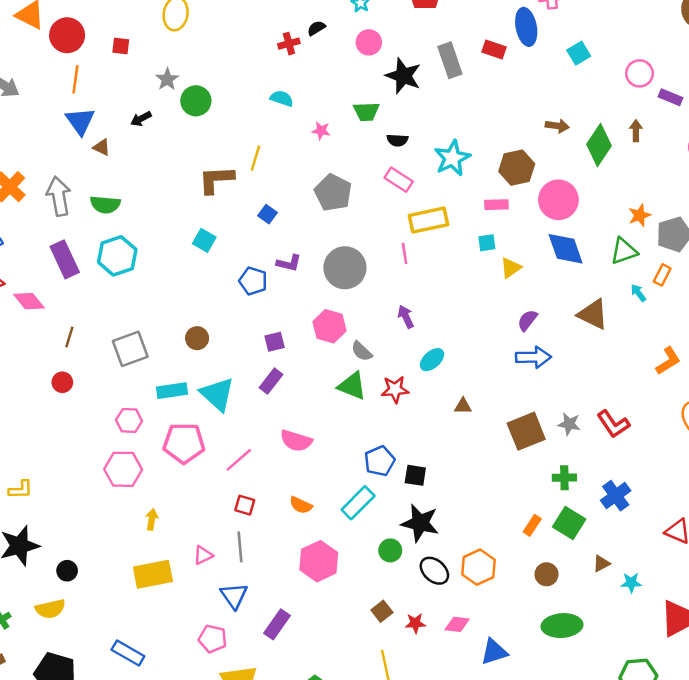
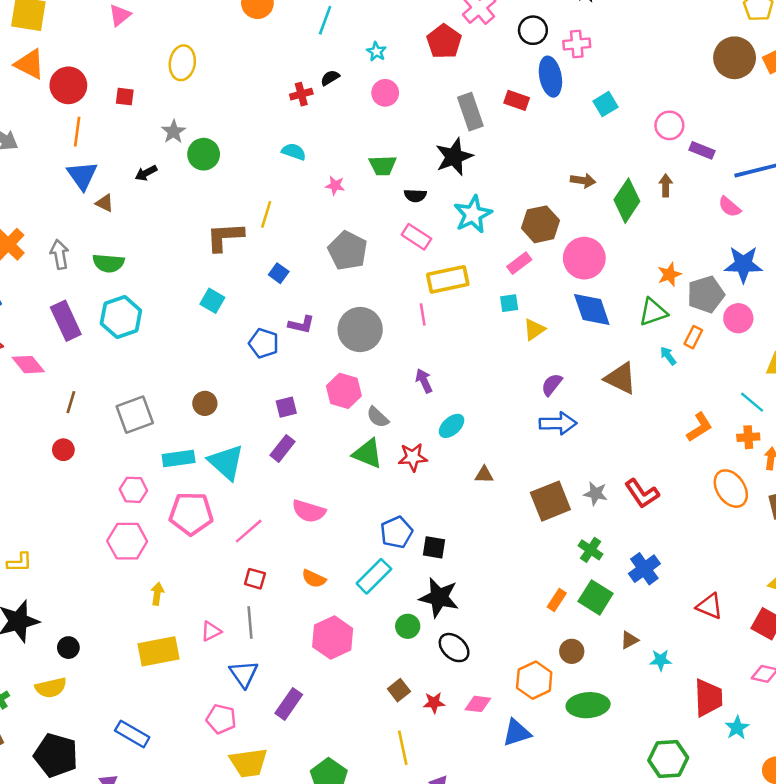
black star: (403, 76) -> (454, 157), moved, turned 30
gray arrow: (59, 196) -> (60, 254), size x0.7
pink rectangle: (496, 205) -> (519, 263), turned -35
green cross: (564, 478) -> (591, 550), turned 35
orange hexagon: (479, 567) -> (534, 680), moved

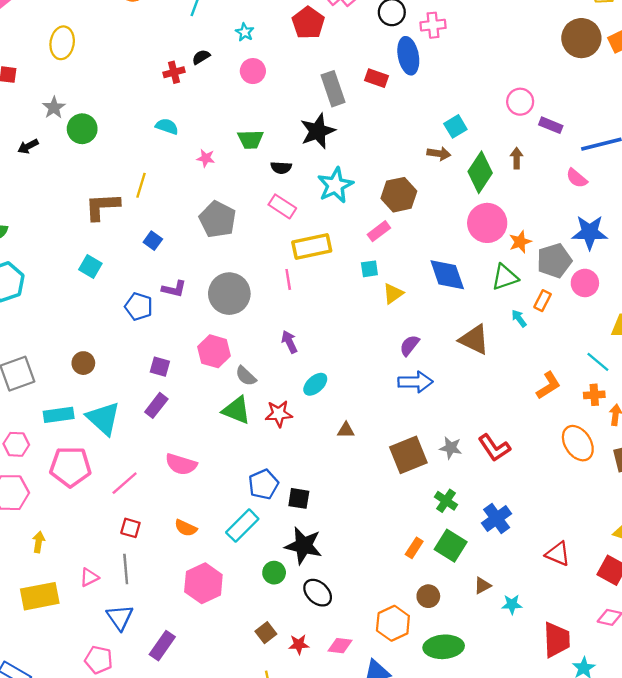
cyan square: (606, 104) -> (455, 126), moved
pink circle: (584, 258) -> (487, 223), moved
purple square: (286, 407) -> (160, 367), turned 30

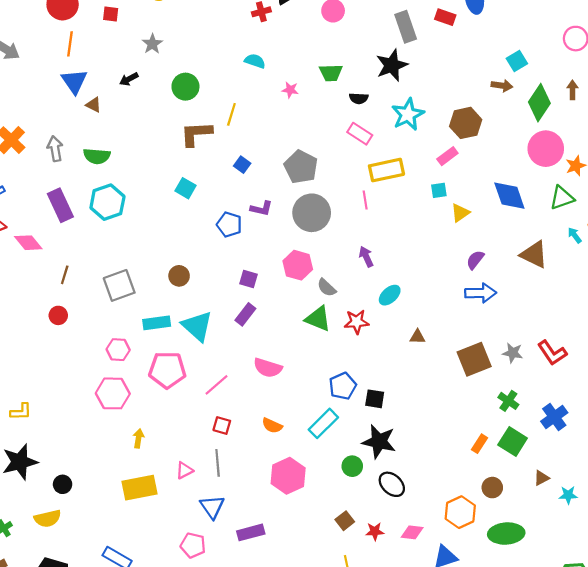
green circle: (82, 129) -> (185, 87), moved
gray pentagon: (218, 219) -> (301, 167), moved
purple rectangle: (162, 646) -> (251, 532), turned 40

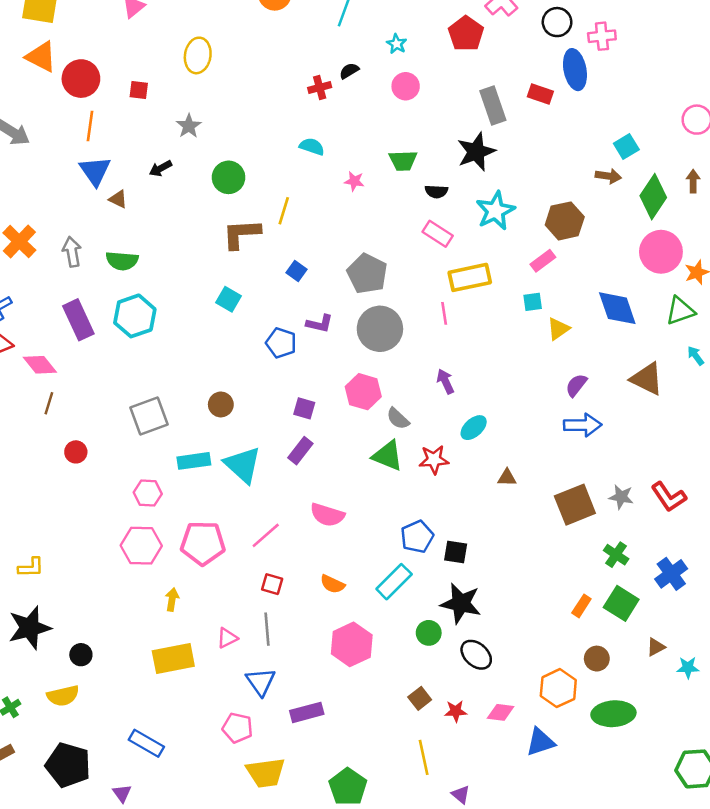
brown line: (65, 275) -> (49, 403), moved
pink pentagon: (167, 370) -> (203, 543), moved

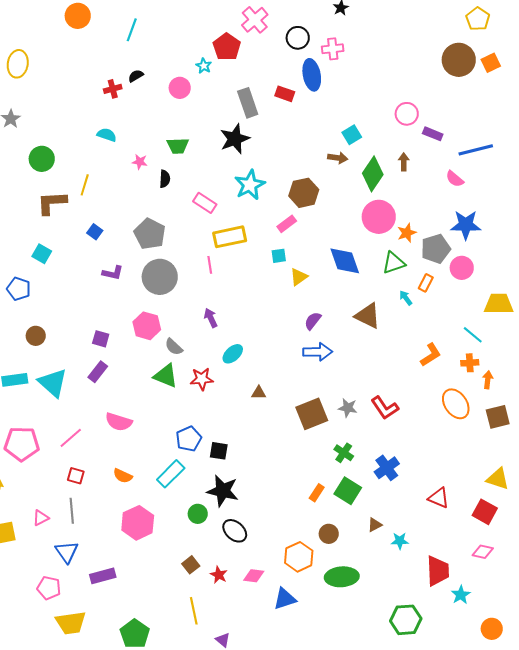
cyan star: (397, 44) -> (204, 66), moved
black semicircle: (436, 191) -> (165, 179), moved, turned -90
blue pentagon: (281, 343) -> (19, 289), moved
red star: (456, 711) -> (219, 575), turned 30

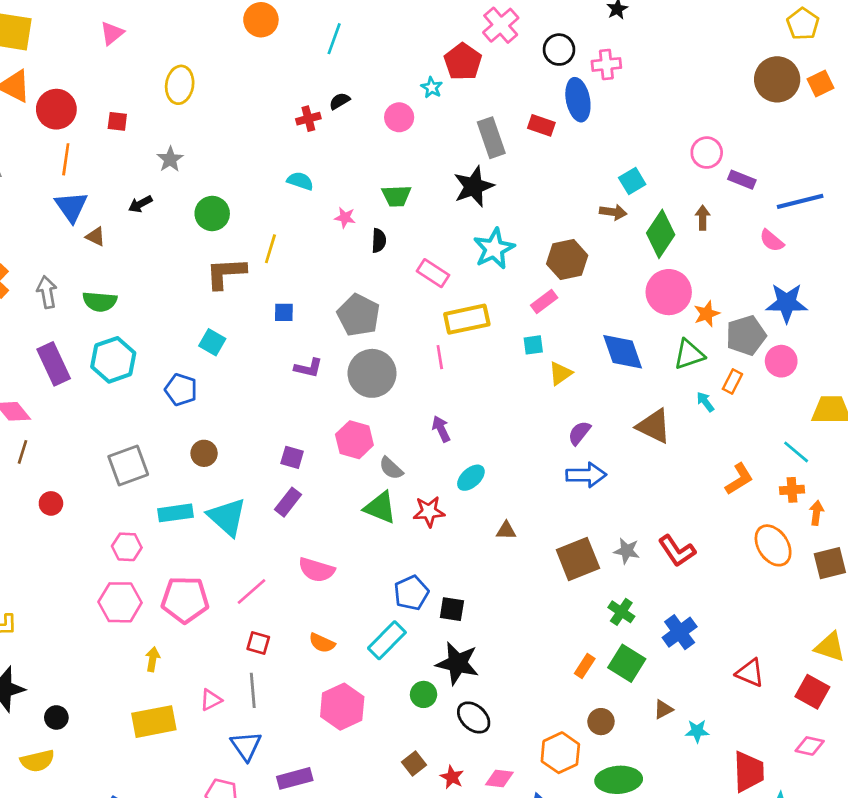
blue square: (95, 232) -> (284, 312), turned -35

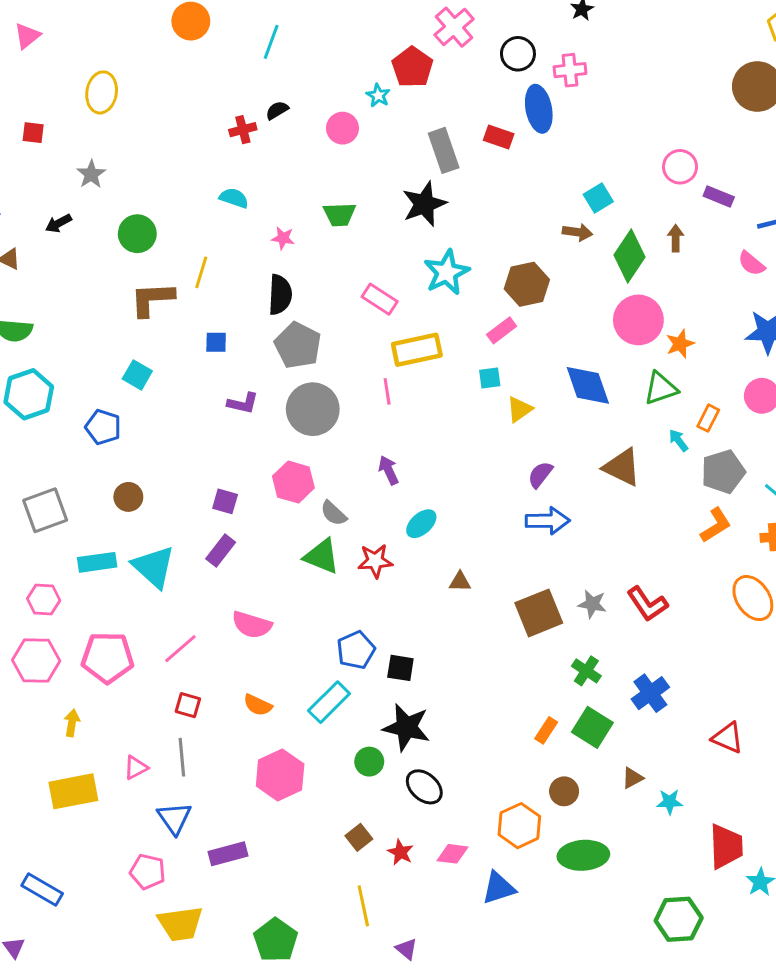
black semicircle: (379, 241) -> (280, 295), moved, size x1.5
gray pentagon: (746, 335) -> (723, 472), moved

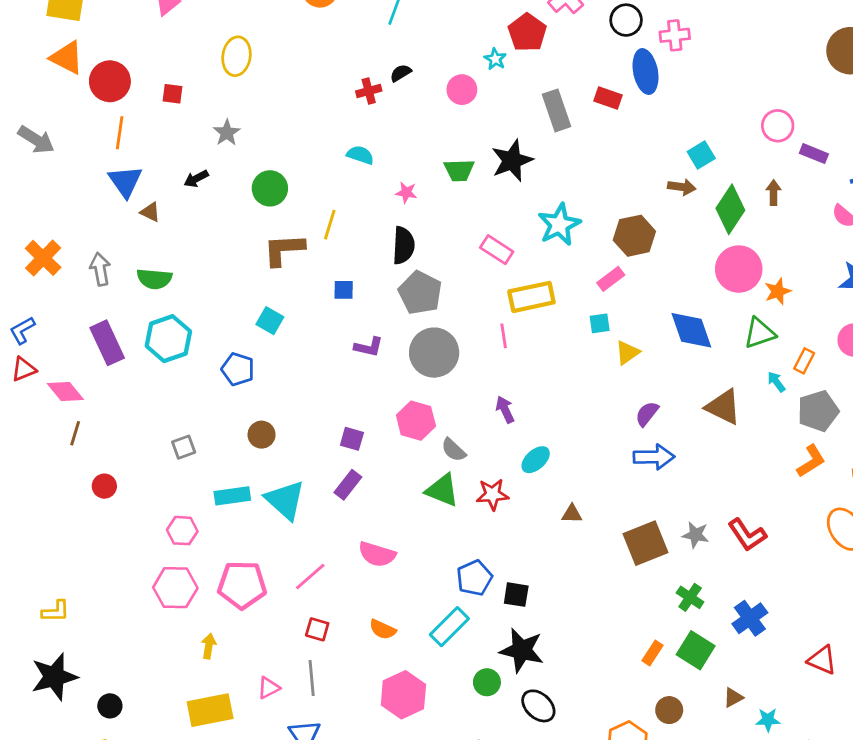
black star: (424, 204) -> (512, 161), moved
gray square: (45, 510) -> (184, 447), size x0.6

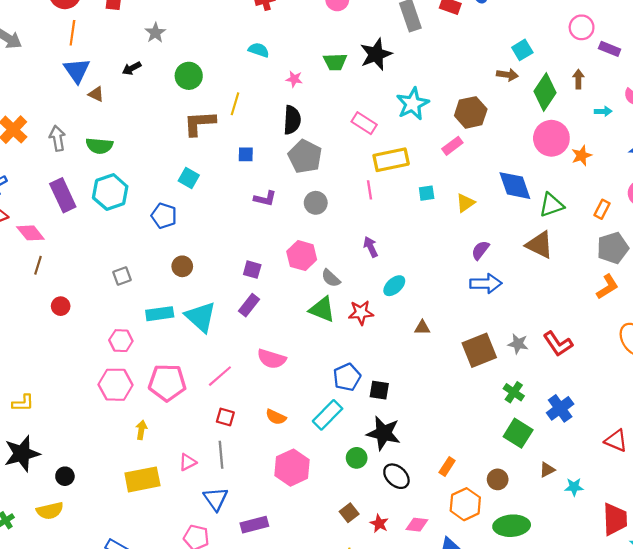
cyan square: (600, 323) -> (427, 193), moved
green triangle: (760, 333) -> (551, 205), moved
gray circle: (434, 353) -> (316, 203), size x0.6
cyan arrow: (776, 382) -> (603, 111), moved, turned 126
orange rectangle: (652, 653) -> (447, 467), moved

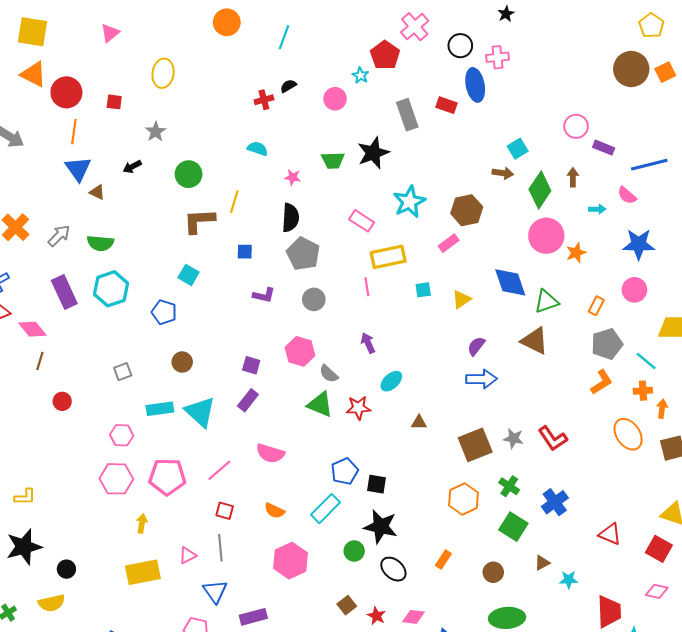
gray arrow: (57, 138) -> (59, 236), turned 55
orange hexagon: (465, 504) -> (464, 499), moved

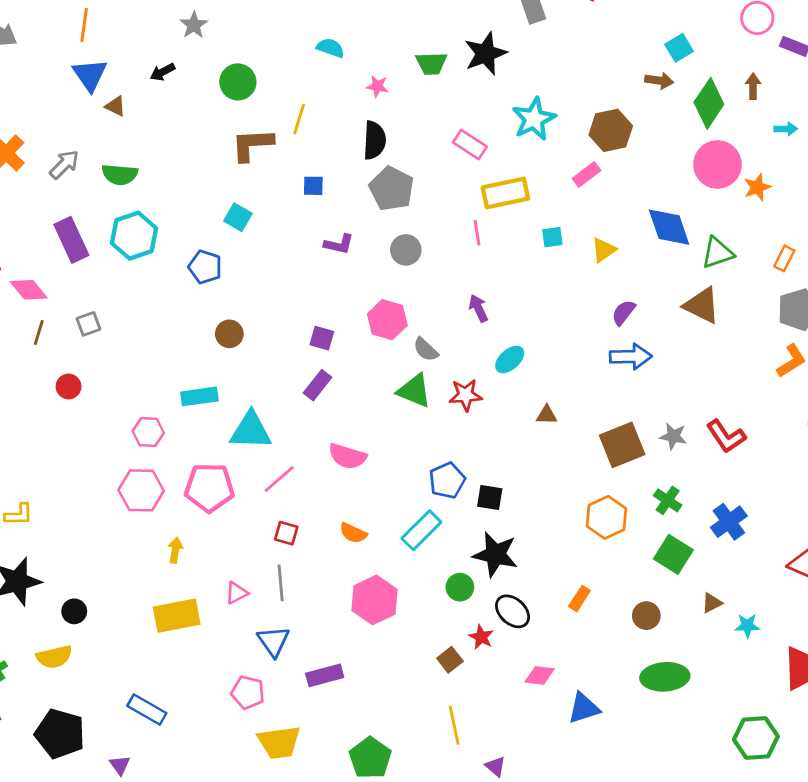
gray square: (123, 372) -> (88, 324), moved
cyan triangle: (200, 412) -> (251, 431), moved, turned -40
red star: (376, 616) -> (481, 637), moved

